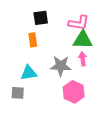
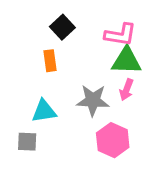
black square: (41, 18) -> (62, 27), turned -35
pink arrow: (83, 59) -> (126, 90), turned -152

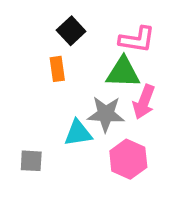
green triangle: (126, 61) -> (123, 72), moved
pink arrow: (126, 90) -> (144, 102), size x1.4
cyan triangle: (44, 111) -> (78, 133), moved

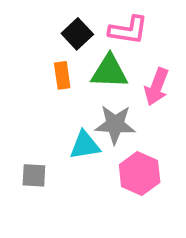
pink L-shape: (137, 39) -> (128, 30), moved
green triangle: (123, 72) -> (109, 72), moved
pink arrow: (144, 102) -> (157, 87), moved

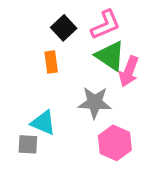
pink L-shape: (128, 30) -> (106, 25), turned -32
green triangle: (109, 72) -> (110, 56), moved, turned 32
cyan triangle: (85, 145) -> (43, 123), moved, turned 32

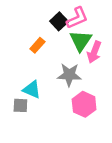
black square: (64, 28) -> (59, 21), moved
green triangle: (110, 56) -> (81, 41), turned 30
orange rectangle: (51, 62) -> (37, 45), turned 49

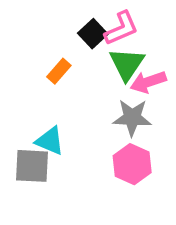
pink arrow: (94, 52) -> (148, 82), turned 50
gray star: (69, 75) -> (132, 118), moved
gray square: (20, 105) -> (32, 166), size x1.5

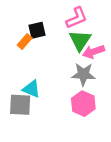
black square: (93, 34) -> (37, 30), moved, turned 30
orange rectangle: (59, 71) -> (25, 42), moved

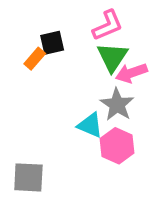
gray star: (83, 74) -> (117, 105), turned 30
cyan triangle: (31, 89) -> (90, 125), moved
gray square: (20, 105) -> (28, 177), moved

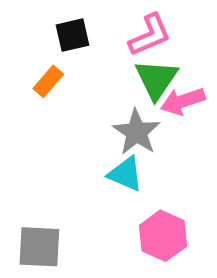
black square: (52, 43) -> (73, 35), moved
gray star: (117, 105) -> (136, 132), moved
pink hexagon: (117, 146) -> (163, 236), moved

